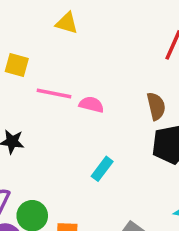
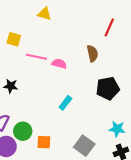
brown semicircle: (156, 106) -> (92, 53), moved

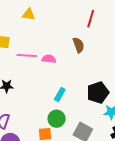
black pentagon: (108, 88) -> (98, 92), moved
green circle: (23, 131) -> (57, 119), moved

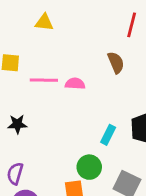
cyan rectangle: (60, 95) -> (108, 135), moved

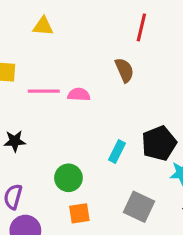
green circle: (89, 167) -> (68, 178), moved

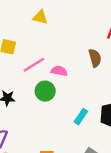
pink line: (44, 91) -> (34, 65), turned -40
green circle: (68, 178) -> (45, 91), moved

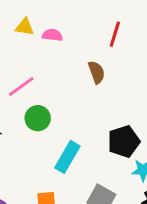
pink semicircle: (59, 71) -> (52, 35), moved
cyan rectangle: (81, 117) -> (67, 157), moved, size x1.5

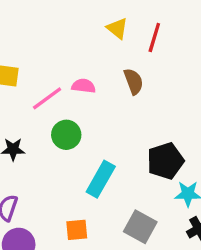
yellow triangle: (25, 27) -> (117, 28), moved, turned 30
pink semicircle: (52, 35) -> (84, 86), moved

